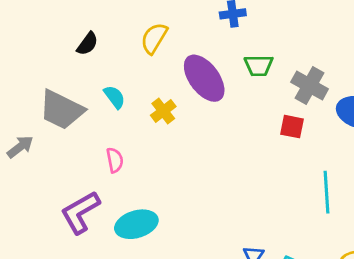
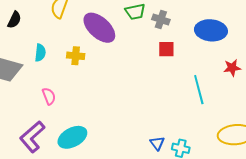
gray cross: (310, 85) -> (161, 20), moved, size x0.7
cyan semicircle: (115, 97) -> (40, 53), turned 54
yellow cross: (163, 111) -> (76, 56), turned -36

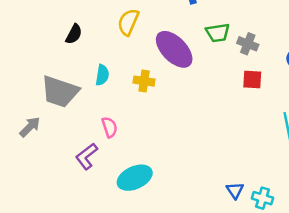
purple L-shape: (32, 137) -> (87, 156), moved, size x0.7

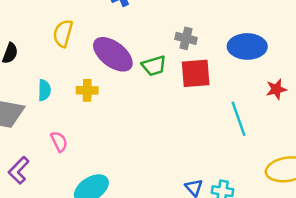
green trapezoid: (218, 33) -> (154, 66), moved
red square: (252, 79) -> (196, 73), size x1.5
purple L-shape: (87, 156) -> (19, 170), moved

